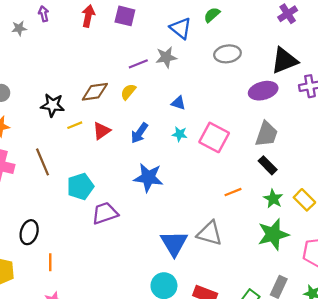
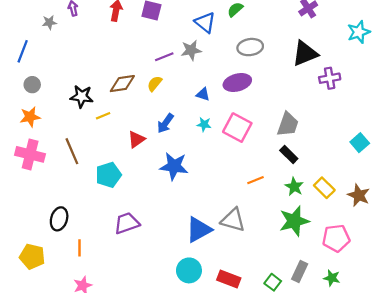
purple ellipse: (263, 91) -> (237, 82), moved
red triangle: (102, 131) -> (136, 139), moved
purple trapezoid: (105, 213) -> (127, 223), moved
blue triangle: (174, 243) -> (199, 230), turned 32

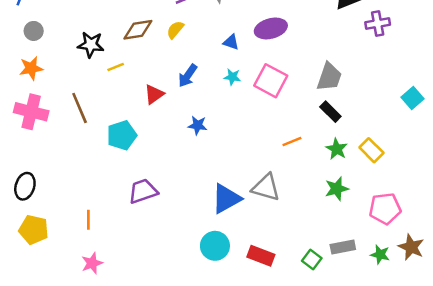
blue star: (174, 166) -> (198, 125), size x0.6
brown star: (359, 195) -> (411, 247), moved
black ellipse: (59, 219) -> (25, 186), moved
green star: (294, 221) -> (337, 189), size x0.7
gray rectangle: (300, 271) -> (343, 247), turned 54

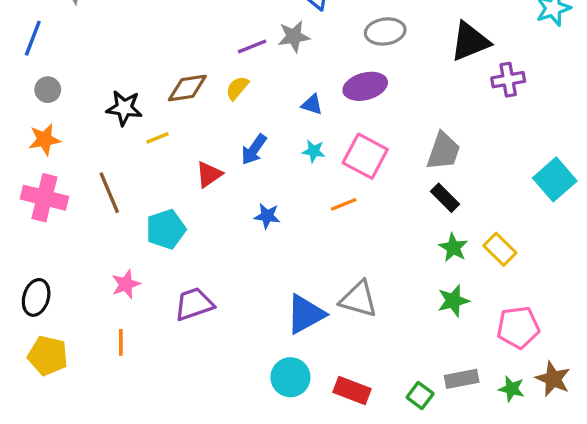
cyan square: (412, 98) -> (555, 179), size x1.4
orange line: (292, 141) -> (344, 204), moved
pink star: (92, 263) -> (126, 284), moved

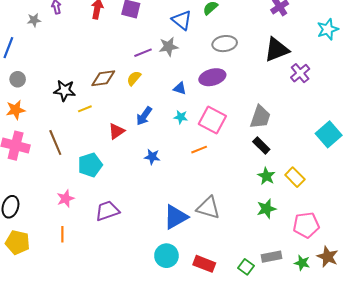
purple cross: (508, 80) -> (300, 73), turned -30

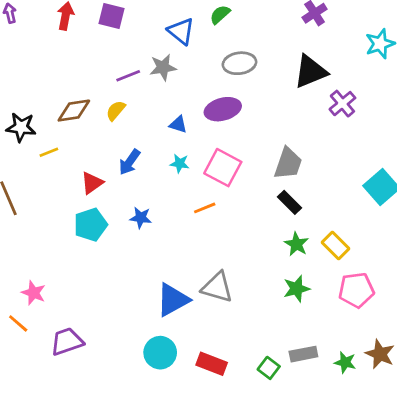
cyan pentagon: (90, 165) -> (91, 225), moved
pink star: (66, 199) -> (34, 293), moved, turned -30
purple trapezoid: (107, 211) -> (67, 342), moved
pink pentagon: (306, 225) -> (356, 290), moved
orange line: (62, 234) -> (18, 323), turned -49

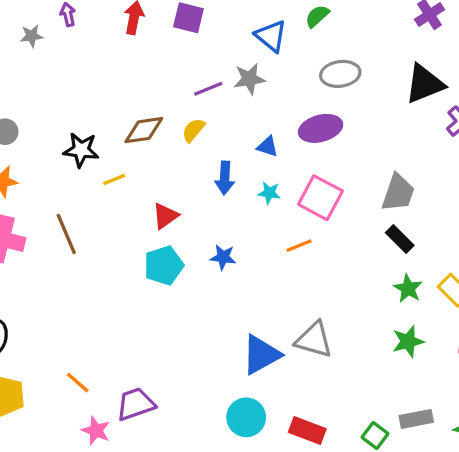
blue arrow: (130, 162) -> (225, 178), moved, turned -32
pink star: (34, 293) -> (96, 431), moved

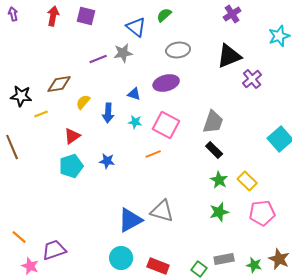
yellow semicircle: (193, 130) -> (83, 102), moved

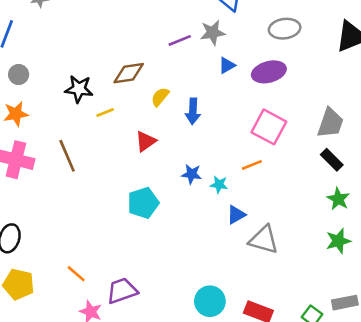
blue triangle: (134, 94) -> (227, 65), moved, turned -48
cyan star: (135, 122) -> (219, 185), moved
cyan pentagon: (71, 166) -> (143, 203), moved
blue triangle: (130, 220) -> (236, 215), moved, size x0.6

